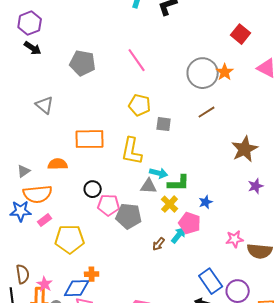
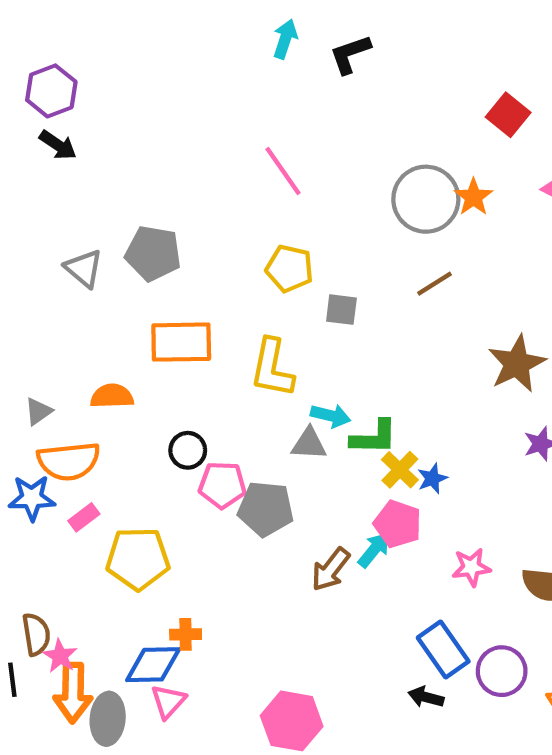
gray pentagon: (83, 63) -> (153, 253), moved
yellow cross: (170, 204) -> (400, 470), moved
pink star: (235, 239) -> (471, 567), moved
brown arrow: (159, 244) -> (331, 569), size x1.5
pink star: (45, 284) -> (60, 656), moved

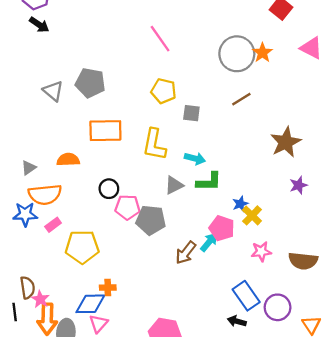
cyan arrow: (331, 416) -> (195, 158), moved
gray triangle: (309, 444) -> (174, 185), turned -30
yellow cross: (400, 470) -> (252, 215), moved

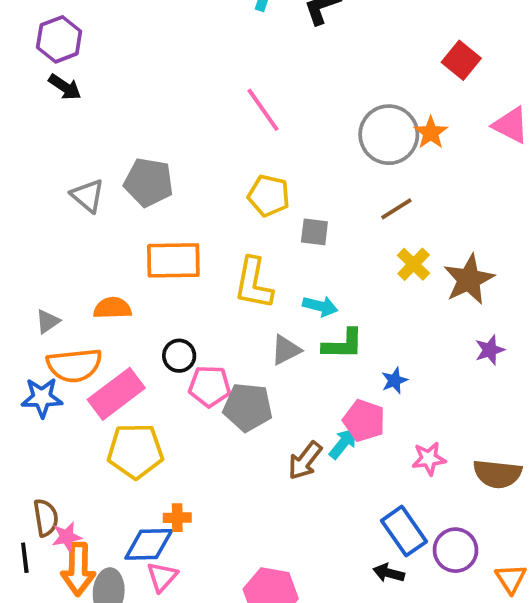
yellow cross: (252, 215) -> (414, 264), moved
pink rectangle: (53, 225) -> (116, 394), moved, size x2.0
pink star: (40, 299) -> (67, 537), turned 30

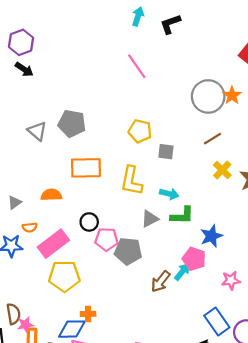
pink line: (263, 110) -> (137, 66), moved
orange semicircle: (74, 365) -> (30, 227), size x0.5
blue star: (395, 380) -> (211, 236), size x1.5

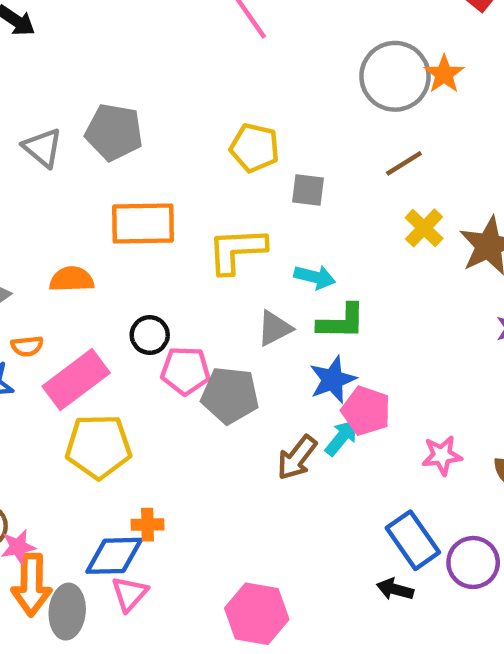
yellow L-shape: (131, 181) -> (237, 250), turned 76
blue star: (211, 236) -> (333, 380), moved

